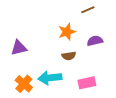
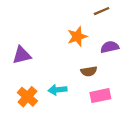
brown semicircle: (69, 56) -> (89, 71), moved
cyan arrow: (50, 78) -> (58, 90), size x0.7

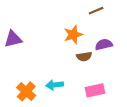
purple triangle: (22, 55) -> (13, 39), moved
brown semicircle: (89, 71) -> (84, 57), moved

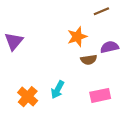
purple triangle: (13, 39) -> (14, 41), turned -36
cyan arrow: (55, 85) -> (58, 90), turned -56

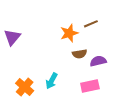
brown line: (101, 11) -> (91, 24), moved
purple semicircle: (109, 47) -> (98, 61), moved

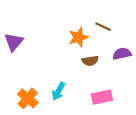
brown line: (91, 24) -> (103, 27), turned 48
purple semicircle: (98, 61) -> (122, 54), moved

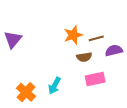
brown line: (103, 27) -> (96, 38), moved, turned -40
pink rectangle: (102, 97) -> (95, 79), moved

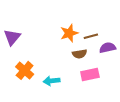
cyan arrow: (55, 86) -> (52, 81), turned 56
orange cross: (26, 92) -> (25, 70), moved

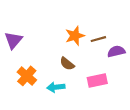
brown semicircle: (80, 54) -> (67, 64), moved, turned 48

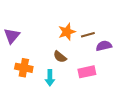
orange cross: (27, 76) -> (24, 68), turned -30
cyan arrow: (56, 87) -> (50, 78), turned -84

